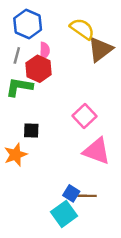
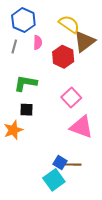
red hexagon: (39, 69) -> (63, 57), moved
green L-shape: (19, 87) -> (25, 83), moved

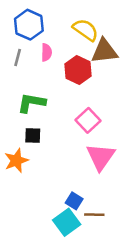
brown triangle: (84, 41) -> (104, 51), turned 30
pink triangle: (81, 127) -> (101, 157), turned 45
brown line: (73, 165) -> (94, 215), moved

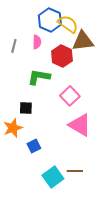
blue hexagon: (29, 25) -> (50, 20), moved
green L-shape: (31, 103) -> (39, 77), moved
pink triangle: (101, 157) -> (80, 125), turned -35
blue square: (74, 201) -> (34, 146), moved, turned 32

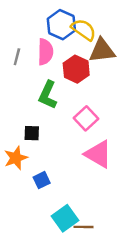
pink semicircle: (37, 42) -> (45, 52), size x1.5
green L-shape: (39, 77) -> (48, 95), turned -75
brown line: (75, 171) -> (84, 227), moved

